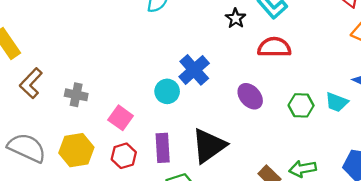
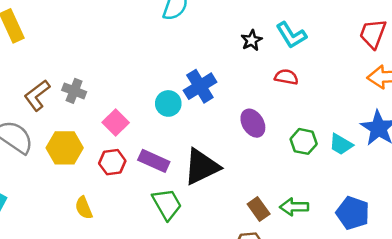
red semicircle: (274, 47) -> (286, 77), size x0.7
brown L-shape: (31, 83) -> (37, 95), moved
purple rectangle: (163, 148) -> (154, 161), turned -72

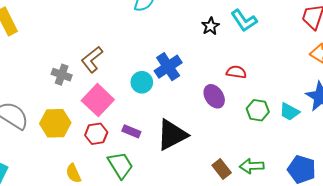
red semicircle: (286, 77) -> (236, 72), moved
brown L-shape: (37, 95) -> (92, 59), moved
pink square: (116, 123) -> (98, 100), size x1.4
purple rectangle: (154, 161) -> (131, 131), size x0.7
green trapezoid: (167, 204) -> (120, 165), moved

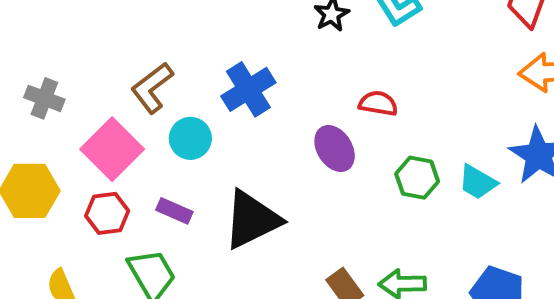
brown L-shape: (92, 59) -> (152, 88), moved
cyan circle: (142, 82) -> (190, 138), moved

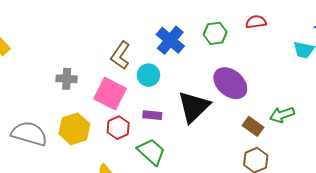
red semicircle: (378, 103) -> (256, 22), moved
purple ellipse: (335, 149) -> (230, 83), moved, size x1.4
green hexagon: (417, 178) -> (215, 33), moved

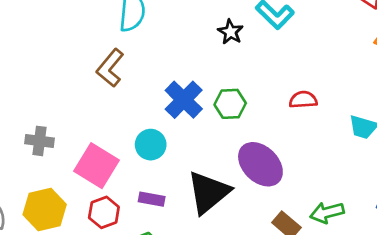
red semicircle: (256, 22) -> (303, 100), moved
green hexagon: (215, 33) -> (230, 104), moved
brown L-shape: (120, 55) -> (110, 68), moved

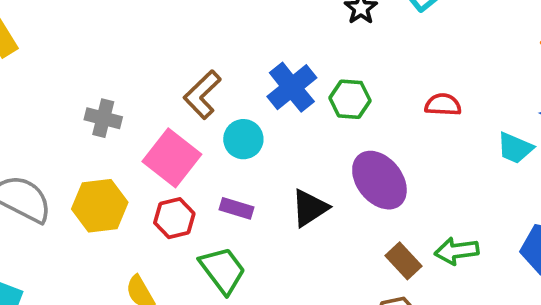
brown L-shape: (110, 68) -> (202, 95), moved
black triangle: (208, 192) -> (310, 208), size x0.7

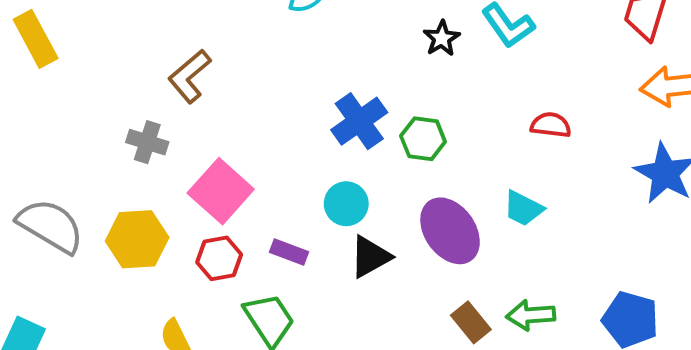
brown L-shape: (202, 95) -> (190, 76), moved
red semicircle: (443, 105) -> (551, 125), moved
cyan circle: (243, 139) -> (346, 204), moved
cyan trapezoid: (515, 148) -> (523, 208), moved

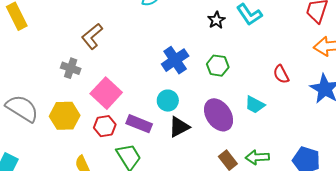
red semicircle: (551, 125) -> (281, 74), moved, turned -126
green hexagon: (423, 139) -> (218, 66), moved
purple rectangle: (289, 252) -> (139, 124), size x1.4

